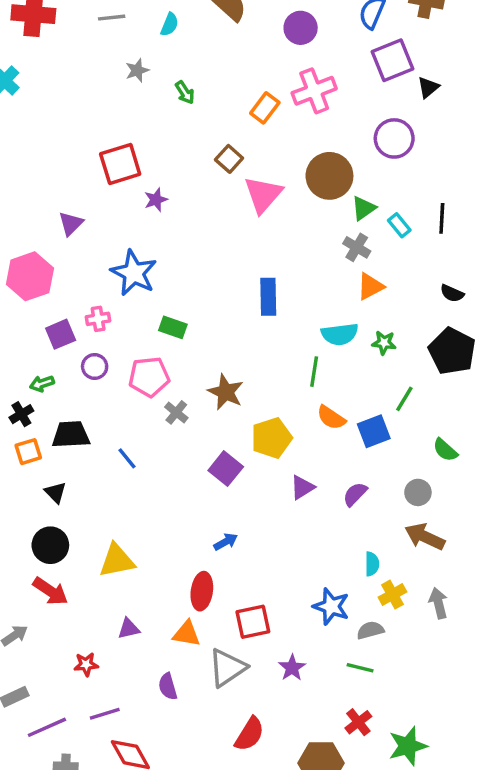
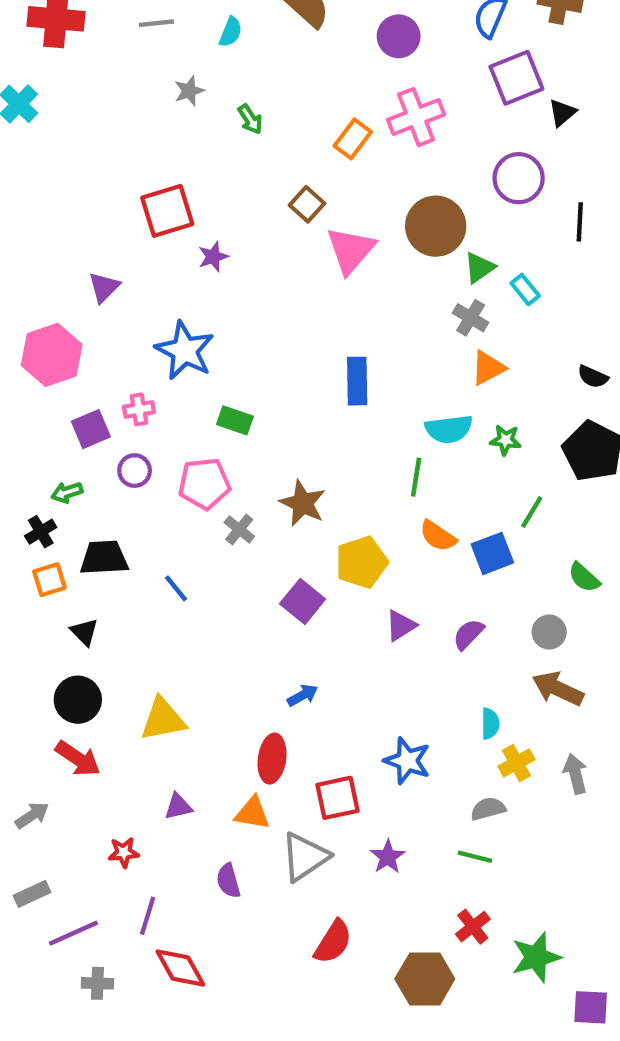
black line: (442, 218) -> (580, 222), moved
blue star: (331, 606) -> (407, 761), moved
purple line: (105, 714) -> (148, 916), turned -56

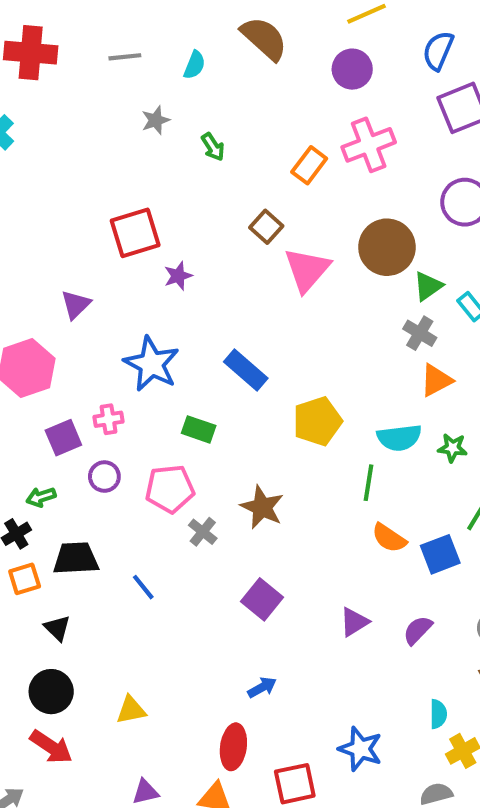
blue rectangle: (357, 381) -> (246, 370), moved, turned -48
yellow pentagon: (361, 562) -> (317, 421), moved
yellow triangle: (163, 719) -> (131, 710), size x0.7

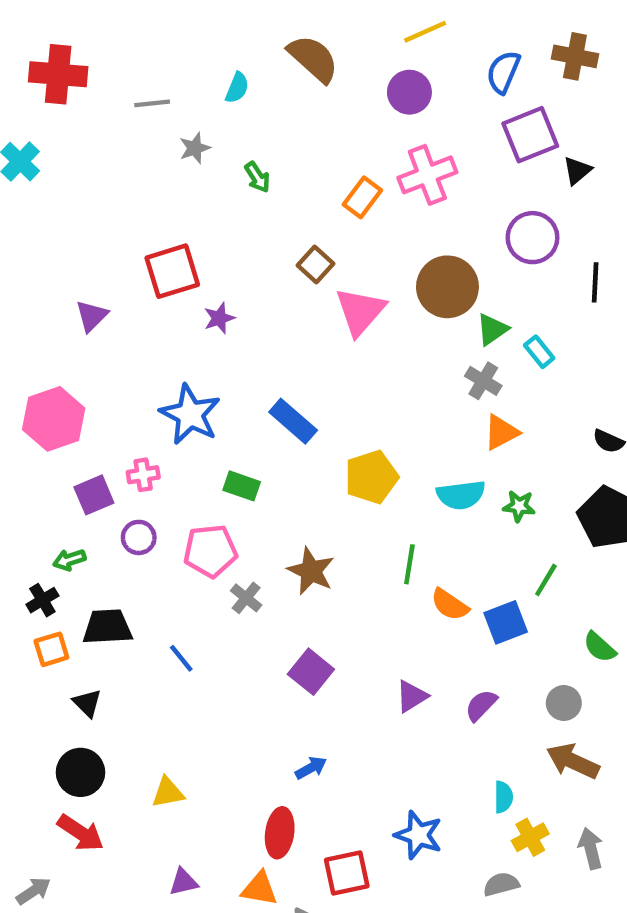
gray line: (125, 57) -> (152, 103), moved
purple triangle: (76, 305) -> (92, 316), moved
green line: (369, 483) -> (409, 564), moved

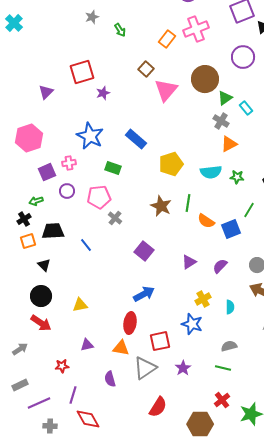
brown star: (311, 571) -> (161, 206), moved
blue arrow: (311, 768) -> (144, 294), size x1.5
yellow cross: (530, 837) -> (203, 299), moved

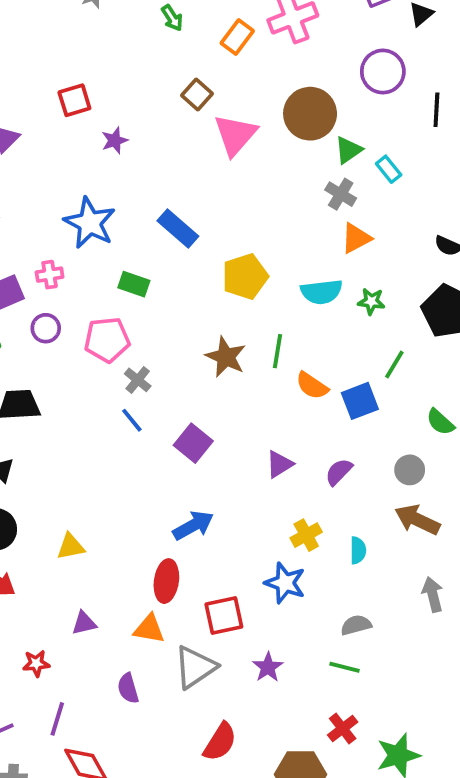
green arrow: (120, 30) -> (172, 18), moved
red square: (82, 72) -> (74, 100), size x0.7
blue line: (86, 245) -> (132, 420), moved

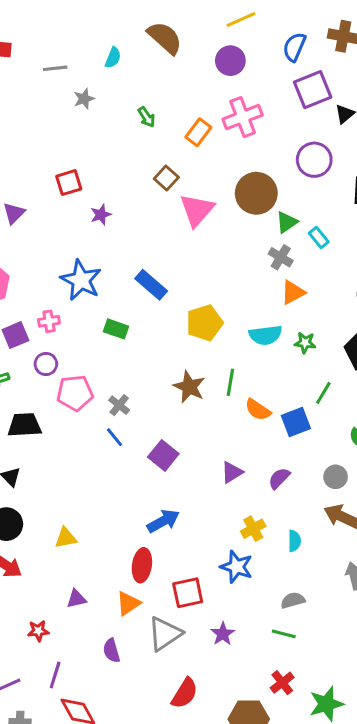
pink pentagon: (107, 340) -> (75, 393), moved
orange triangle: (149, 629) -> (128, 603), turned -44

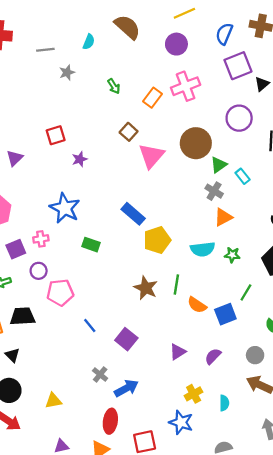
blue rectangle: (151, 285) -> (133, 214), moved
gray cross: (119, 405) -> (100, 374), moved

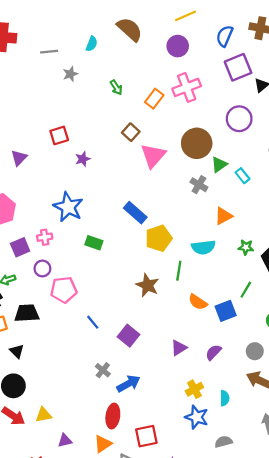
gray cross: (214, 191) -> (199, 185), moved
green star: (232, 255) -> (246, 247), moved
green line: (176, 284) -> (179, 271), moved
yellow triangle: (53, 401) -> (44, 415), moved
blue star: (181, 422) -> (197, 417), moved

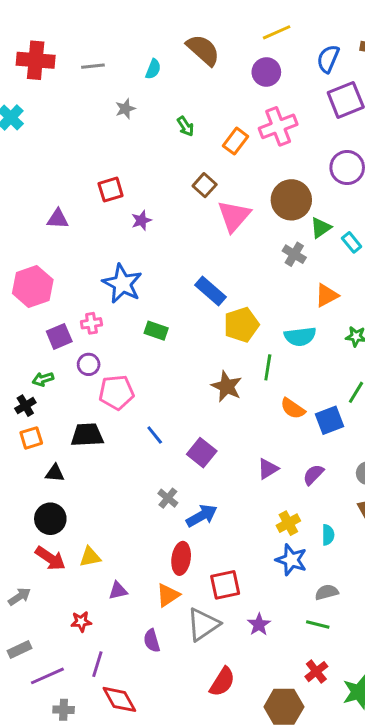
gray line: (49, 52) -> (93, 66), moved
purple triangle: (19, 158) -> (58, 219), turned 48
black trapezoid: (27, 313) -> (87, 435), moved
black triangle: (17, 351) -> (55, 473), turned -40

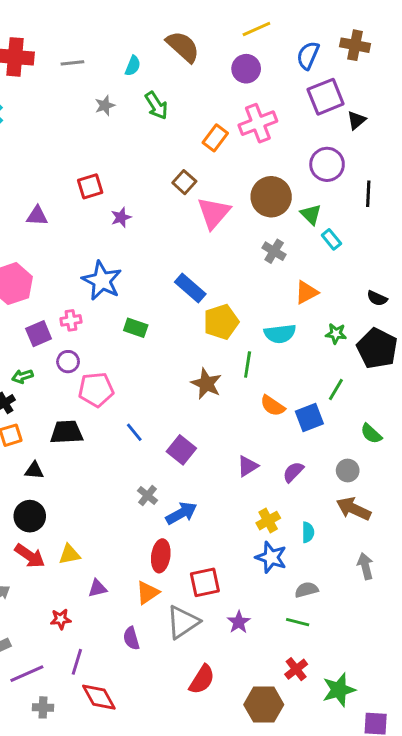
green arrow: (186, 126) -> (156, 105), moved, size x1.4
green triangle: (321, 228) -> (311, 214), moved, turned -40

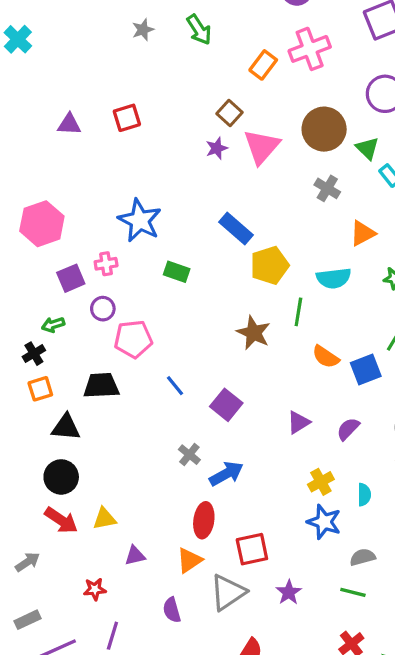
purple triangle: (37, 216) -> (69, 124), moved
purple star: (121, 217) -> (217, 148), moved
black triangle: (34, 470) -> (66, 427), size x1.4

